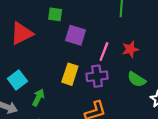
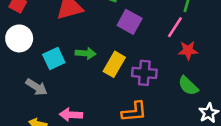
pink line: (104, 52) -> (175, 27), moved
green arrow: (38, 97) -> (86, 53), moved, turned 56

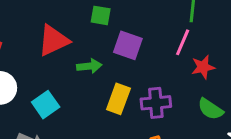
green arrow: (86, 53) -> (89, 66), moved

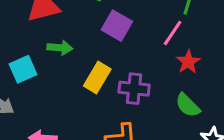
green arrow: (89, 66) -> (60, 48), moved
red star: (203, 67) -> (188, 62), turned -30

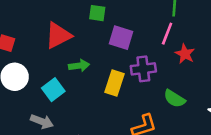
purple cross: (134, 89) -> (143, 69), moved
green semicircle: (188, 105) -> (174, 99), moved

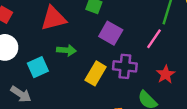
red star: (185, 54) -> (166, 74), moved

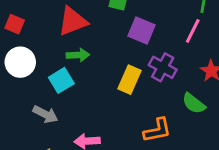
green arrow: (66, 50) -> (78, 55), moved
purple cross: (125, 66) -> (163, 67), turned 30

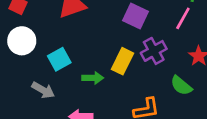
green arrow: (78, 55) -> (93, 78), moved
purple cross: (163, 67) -> (154, 51), turned 30

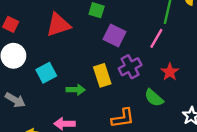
yellow rectangle: (122, 61) -> (102, 75), turned -45
gray arrow: (43, 90) -> (15, 100), moved

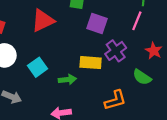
yellow rectangle: (102, 75) -> (91, 63), turned -60

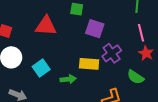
red triangle: (43, 20) -> (46, 26), turned 30
pink line: (137, 21) -> (141, 33), moved, turned -36

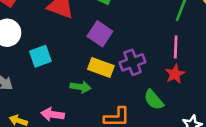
purple square: (95, 29) -> (100, 34), moved
green arrow: (68, 79) -> (80, 87), moved

